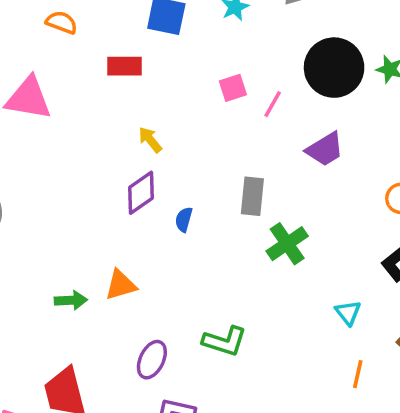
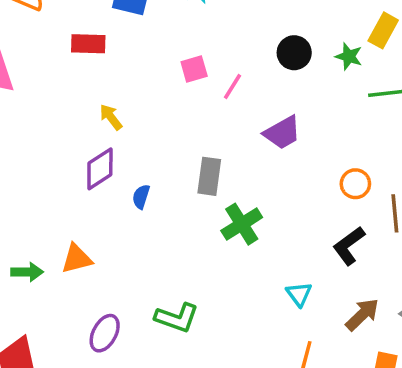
black circle: (334, 68) -> (294, 53), size x0.6

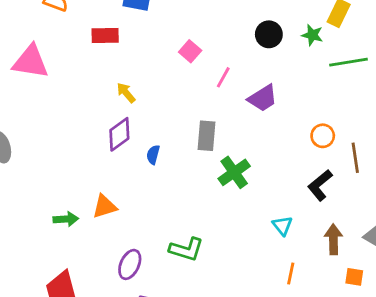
pink square: (194, 69) -> (190, 51), turned -30
pink line: (232, 86) -> (223, 77), moved
brown arrow: (362, 315) -> (333, 239), turned -44

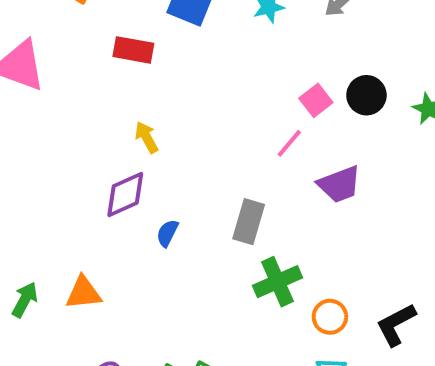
pink square: (190, 51) -> (316, 100), moved
orange circle: (323, 136) -> (330, 317), moved
green arrow: (66, 219) -> (25, 300), turned -70

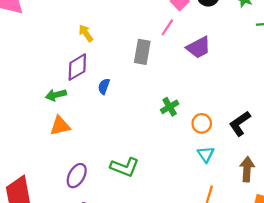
gray rectangle: (249, 222) -> (142, 52), moved
green cross: (277, 282) -> (170, 107), size x0.7
green arrow: (25, 300) -> (56, 95), moved, turned -126

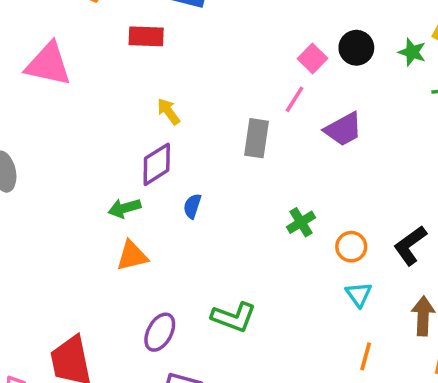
blue semicircle: (104, 86) -> (192, 206), moved

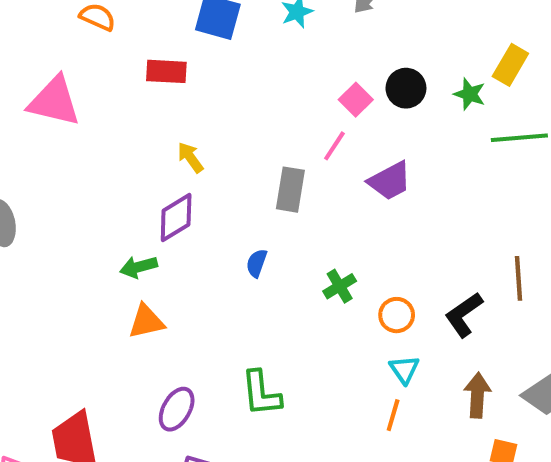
blue semicircle: (192, 206) -> (257, 263), moved
green L-shape: (234, 317) -> (261, 393), turned 63
orange line: (366, 356) -> (393, 415), moved

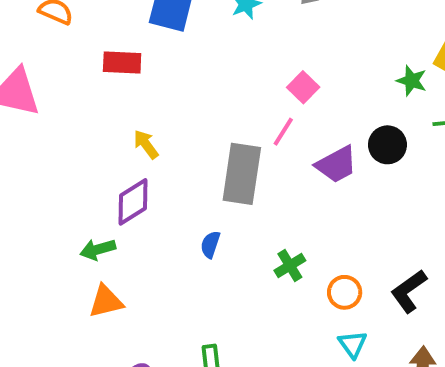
black circle: (406, 88) -> (387, 145), moved
gray rectangle: (290, 190) -> (242, 174), size x1.4

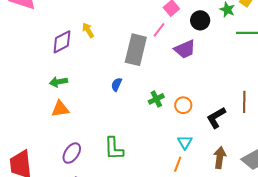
black circle: (387, 145) -> (200, 20), moved
purple diamond: (133, 202) -> (62, 42), moved
orange circle: (345, 292) -> (183, 105), moved

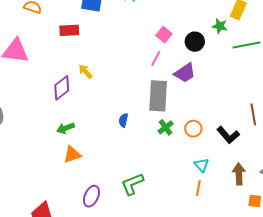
gray rectangle: (136, 50) -> (158, 96), moved
black L-shape: (216, 118) -> (228, 135), turned -90
green L-shape: (114, 148) -> (132, 184), turned 80

